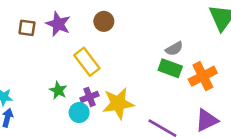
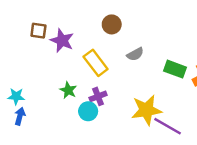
purple star: (58, 24) -> (62, 41), moved
gray semicircle: (174, 49) -> (135, 54), moved
yellow star: (118, 103) -> (146, 110), moved

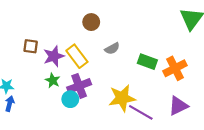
brown square: (38, 31) -> (31, 46), moved
purple star: (62, 41) -> (54, 56), moved, turned 30
purple cross: (98, 96) -> (79, 86), size x1.5

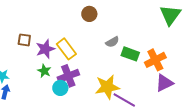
brown circle: (91, 22) -> (89, 14), moved
gray semicircle: (112, 48) -> (112, 42), moved
purple triangle: (178, 106) -> (164, 83), moved

